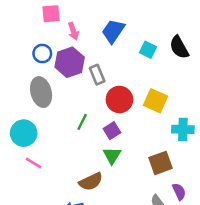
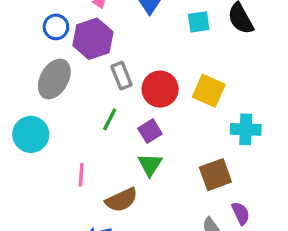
cyan square: (148, 50) -> (199, 22), turned -35
gray rectangle: (97, 75) -> (121, 76), moved
gray ellipse: (41, 92) -> (54, 79), turned 44
pink line: (34, 163) -> (81, 175), moved, turned 63

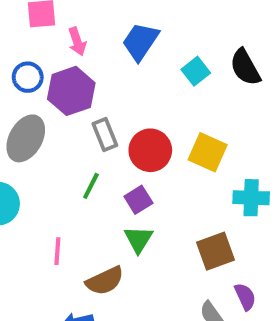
cyan square: (199, 22) -> (196, 71), turned -30

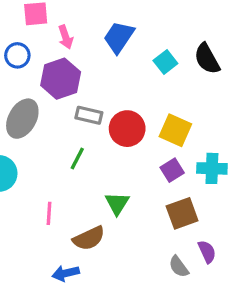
blue circle: (28, 77) -> (17, 55), moved
gray rectangle: (105, 134) -> (89, 115), turned -55
purple square: (138, 200) -> (172, 170), moved

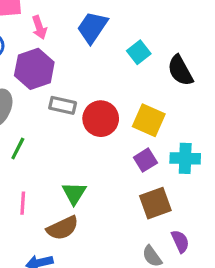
black semicircle: (207, 59) -> (180, 71), moved
green line: (77, 158) -> (18, 148), moved
green triangle: (117, 203) -> (74, 193), moved

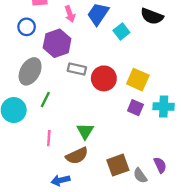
pink arrow: (39, 27) -> (70, 14), moved
cyan square: (139, 52) -> (121, 32), moved
black semicircle: (180, 71) -> (152, 16), moved, turned -40
purple square: (145, 160) -> (135, 108), turned -35
brown square: (155, 203) -> (118, 165), moved

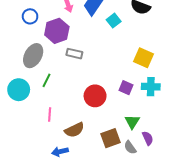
red circle: (104, 78) -> (95, 96), moved
yellow square: (138, 80) -> (144, 58), moved
green triangle: (85, 131) -> (132, 122), moved

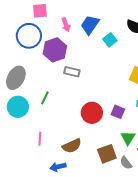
blue circle: (30, 16) -> (29, 36), size x1.6
gray ellipse: (33, 56) -> (16, 78), moved
purple square: (126, 88) -> (118, 112), moved
pink line: (50, 114) -> (40, 139), moved

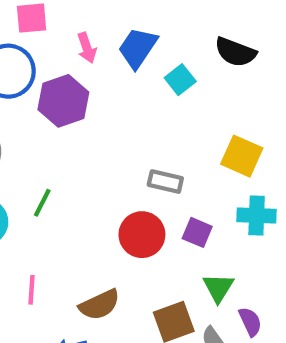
gray rectangle: (72, 72) -> (165, 182), moved

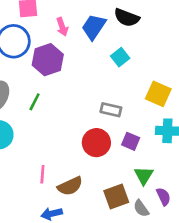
black semicircle: (235, 52) -> (127, 18), moved
cyan square: (180, 80) -> (120, 57), moved
green line: (42, 203) -> (35, 102), moved
pink line: (32, 290) -> (42, 174), moved

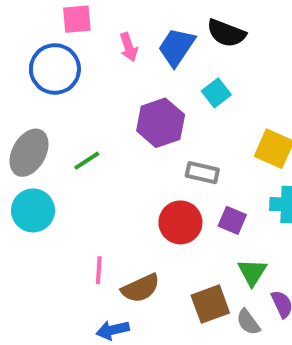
purple hexagon: (48, 60) -> (161, 123), moved
green line: (35, 102) -> (87, 161), turned 30

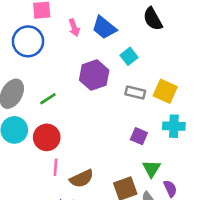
black semicircle: (226, 33) -> (153, 19), moved, turned 40
blue trapezoid: (176, 47) -> (104, 28), turned -85
gray rectangle: (202, 173) -> (135, 93), moved
red circle: (180, 222) -> (47, 137), moved

